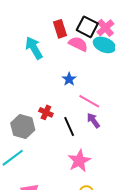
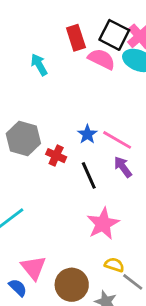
cyan arrow: (34, 48) -> (39, 65), size x0.7
blue star: (69, 79) -> (87, 134), moved
gray hexagon: (23, 127) -> (23, 139), moved

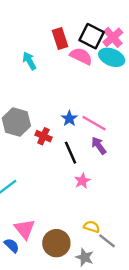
pink star: (103, 224) -> (82, 181), moved, size x0.6

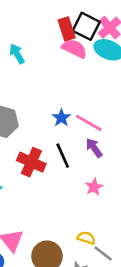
red rectangle: (60, 39) -> (67, 29), moved
red cross: (43, 136) -> (31, 162), moved, size x1.5
pink star: (82, 181) -> (94, 187), moved

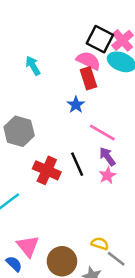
red rectangle: (67, 29) -> (88, 78), moved
blue star: (61, 118) -> (76, 105), moved
pink star: (94, 187) -> (107, 175), moved

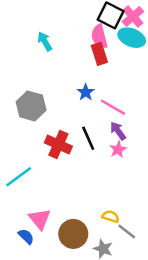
pink semicircle: (88, 61) -> (99, 36), turned -130
blue star: (76, 105) -> (86, 92), moved

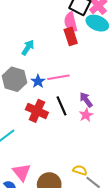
cyan arrow: (45, 41) -> (28, 48), moved, turned 63
blue star: (86, 92) -> (38, 81), moved
pink line: (113, 107) -> (58, 77), moved, turned -40

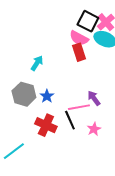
pink semicircle: (71, 22) -> (79, 38), turned -48
pink line: (58, 77) -> (79, 107), moved
purple arrow: (86, 100) -> (94, 98), moved

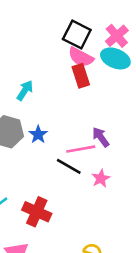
black square: (88, 21) -> (77, 34), moved
black line: (70, 120) -> (69, 166), turned -36
red cross: (46, 125) -> (37, 212), moved

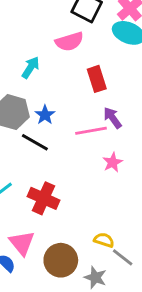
pink semicircle: (81, 57) -> (69, 42), moved, turned -45
red rectangle: (81, 76) -> (97, 79), moved
black line: (69, 166) -> (35, 142), moved

